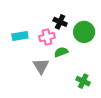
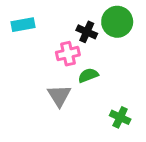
green circle: (84, 32) -> (117, 22), moved
cyan rectangle: (20, 36) -> (23, 25), moved

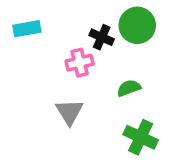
green semicircle: (88, 75) -> (129, 88), moved
green cross: (120, 117) -> (141, 137), size x1.4

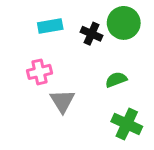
cyan rectangle: (27, 29) -> (50, 26), moved
pink cross: (80, 63) -> (39, 72), moved

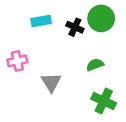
pink cross: (39, 72) -> (17, 61), moved

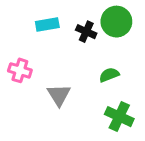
pink cross: (17, 61) -> (20, 70), turned 30

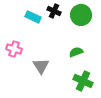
cyan rectangle: (47, 24) -> (33, 17), turned 35
black cross: (86, 32) -> (54, 11), moved

